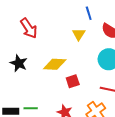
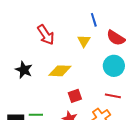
red arrow: (29, 28) -> (46, 35), moved
red square: (73, 81) -> (75, 96), moved

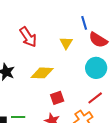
blue line: (94, 20) -> (84, 23), moved
red line: (113, 96) -> (95, 98), turned -49

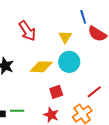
cyan circle: (96, 68) -> (69, 62), moved

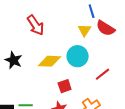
yellow triangle: (65, 37) -> (85, 30), moved
red line: (94, 92) -> (103, 74), moved

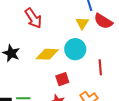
red line: (103, 74) -> (100, 67), turned -56

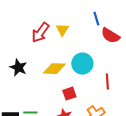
red arrow: (33, 18) -> (40, 33), turned 70
yellow triangle: (82, 23) -> (62, 30), moved

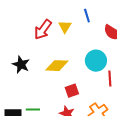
blue line: (96, 19) -> (87, 16), moved
cyan circle: (82, 64) -> (96, 61), moved

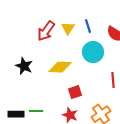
blue line: (87, 16) -> (88, 26), moved
cyan circle: (96, 61) -> (93, 52), moved

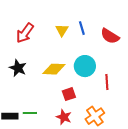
red arrow: (46, 31) -> (25, 33), moved
cyan circle: (93, 52) -> (85, 66), moved

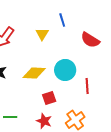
blue line: (82, 28) -> (62, 20), moved

